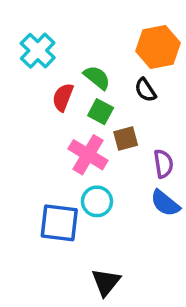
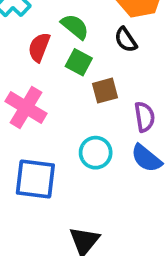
pink cross: (88, 155) -> (26, 107), moved
cyan circle: (97, 201) -> (96, 153), moved

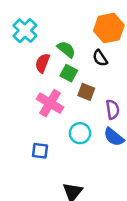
brown square: (105, 91) -> (86, 92), turned 36
pink cross: (26, 107) -> (50, 103), moved
blue square: (35, 179) -> (40, 151), size x0.6

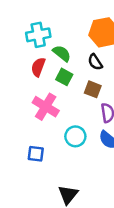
cyan cross: (25, 31) -> (38, 35), moved, turned 35
brown square: (86, 92) -> (93, 89), moved

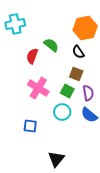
cyan cross: (38, 35) -> (15, 24), moved
green square: (64, 77) -> (67, 91), moved

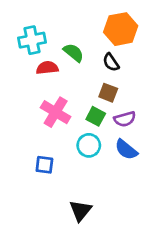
cyan cross: (15, 24) -> (32, 40), moved
red semicircle: (32, 56) -> (47, 68), turned 63
purple semicircle: (88, 93) -> (125, 119), turned 84

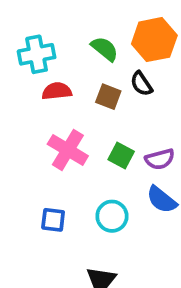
green semicircle: (74, 53) -> (105, 49), moved
brown square: (108, 93) -> (108, 97), moved
cyan circle: (89, 145) -> (112, 216), moved

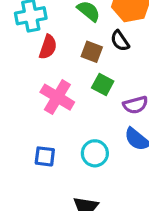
red semicircle: (57, 91) -> (48, 47), turned 115
green square: (121, 155) -> (103, 85), moved

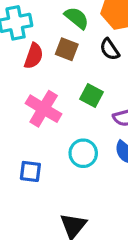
brown square: (92, 52) -> (67, 49), moved
cyan circle: (95, 153) -> (83, 153), moved

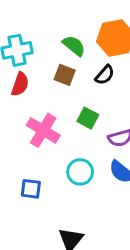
black semicircle: (110, 49) -> (105, 75), turned -105
red semicircle: (34, 56) -> (20, 84), moved

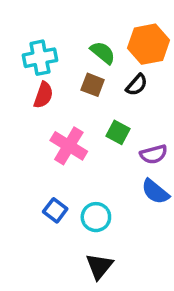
cyan circle: (80, 172) -> (96, 217), moved
blue square: (31, 189) -> (55, 210), turned 30

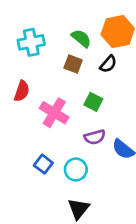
red semicircle: (43, 95) -> (22, 91), moved
purple semicircle: (154, 154) -> (95, 137), moved

